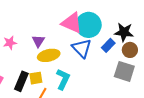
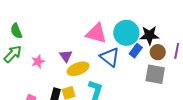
cyan circle: (89, 25) -> (126, 33), moved

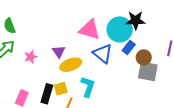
black star: (149, 35) -> (136, 20), moved
brown circle: (158, 52) -> (144, 57), moved

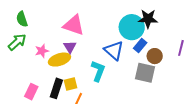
pink triangle: (90, 30) -> (74, 25), moved
yellow ellipse: (71, 65) -> (59, 60), moved
gray square: (148, 71) -> (145, 73), moved
cyan L-shape: (88, 87) -> (98, 71), moved

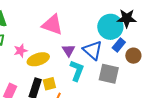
purple triangle: (70, 47) -> (69, 50), moved
gray square: (145, 73) -> (109, 74), moved

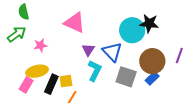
blue rectangle: (119, 45) -> (152, 78), moved
brown circle: (133, 56) -> (152, 61), size x1.6
yellow ellipse: (38, 59) -> (37, 71), moved

